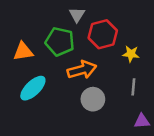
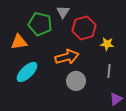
green pentagon: (60, 42) -> (40, 24), moved
purple triangle: (142, 121) -> (116, 99), turned -32

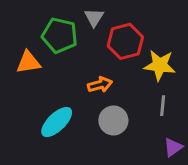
yellow star: (107, 44) -> (160, 65), size x1.5
orange arrow: (67, 57) -> (100, 85), size x0.7
cyan ellipse: (27, 72) -> (57, 122), moved

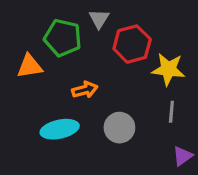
orange arrow: (100, 85) -> (85, 90), moved
cyan ellipse: (57, 122) -> (60, 129), turned 32

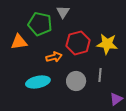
red hexagon: (132, 44) -> (78, 43), moved
gray line: (171, 112) -> (100, 75), moved

